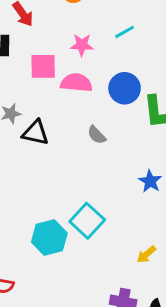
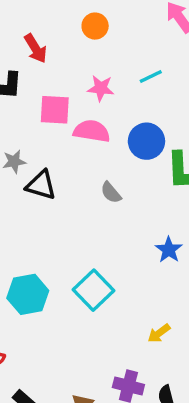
cyan hexagon: (49, 238) -> (28, 294), moved

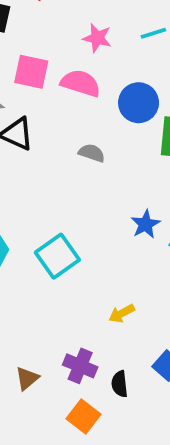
pink square: (55, 110) -> (31, 72), moved
gray semicircle: (111, 193) -> (92, 153), turned 140

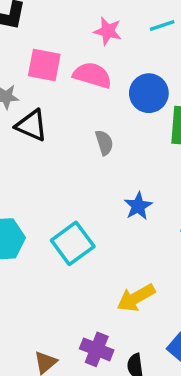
gray semicircle: (92, 153) -> (104, 143), turned 55
blue star: (145, 224) -> (138, 206), moved
yellow arrow: (122, 313) -> (136, 298), size x1.5

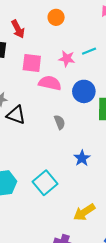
pink star: (108, 31) -> (67, 59), moved
pink square: (44, 65) -> (32, 63), moved

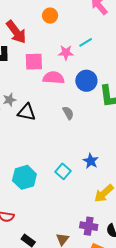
red arrow: (18, 29) -> (16, 32), size x1.4
blue star: (82, 158) -> (91, 161), moved
cyan square: (45, 183) -> (63, 171), size x0.7

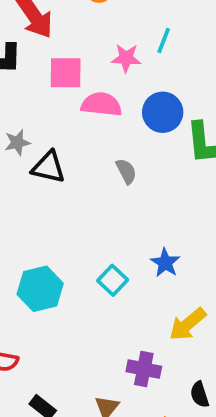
cyan line: (86, 42) -> (164, 40), turned -40
purple cross: (89, 226) -> (144, 369), moved

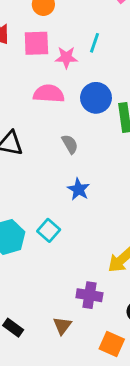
pink square: (66, 73) -> (36, 43), moved
blue star: (165, 263) -> (78, 189), moved
cyan square: (113, 280) -> (49, 230), moved

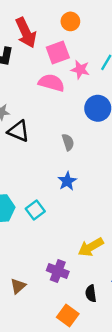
pink square: (36, 43) -> (58, 53), turned -30
pink semicircle: (49, 94) -> (51, 83), moved
brown triangle: (62, 326) -> (18, 286), moved

